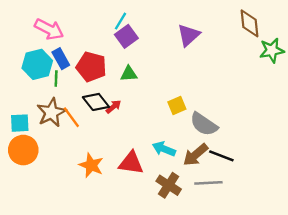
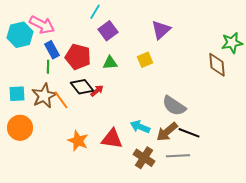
cyan line: (121, 21) -> (95, 12), moved
brown diamond: (250, 23) -> (217, 65), moved
cyan hexagon: (37, 64) -> (20, 35), moved
yellow square: (177, 105) -> (145, 60), moved
cyan square: (20, 123) -> (17, 94), moved

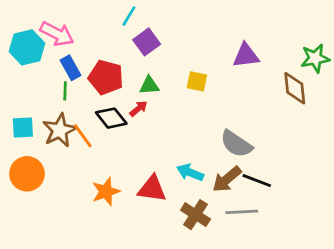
purple triangle: (161, 30) -> (246, 56), moved, turned 35
yellow square: (145, 60) -> (197, 81), turned 35
red arrow: (97, 91) -> (138, 109), moved
orange star: (78, 141) -> (106, 191), turned 30

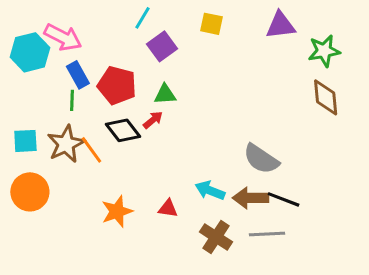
purple triangle: (246, 56) -> (281, 25), moved
green star: (315, 58) -> (324, 51), moved
yellow square: (197, 81) -> (212, 24), moved
brown arrow: (227, 179) -> (251, 198), turned 40
red triangle: (152, 189) -> (168, 208), size x0.6

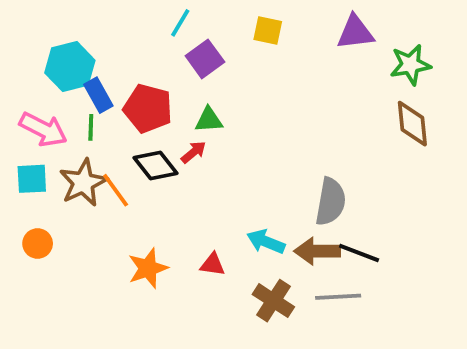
pink arrow: (63, 37) -> (43, 129), moved
cyan hexagon: (30, 52) -> (70, 67), moved
gray semicircle: (261, 159) -> (331, 202), turned -114
orange circle: (30, 192) -> (38, 243), size x0.6

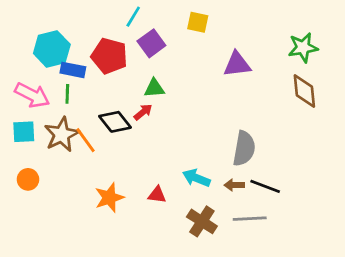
purple triangle: (355, 32) -> (237, 64), moved
blue rectangle: (98, 95) -> (73, 70), turned -50
red pentagon: (148, 108) -> (109, 56), moved
brown arrow: (317, 251) -> (234, 185), size x0.6

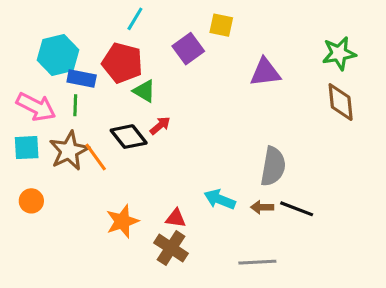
cyan line: (133, 17) -> (135, 19), moved
purple square: (151, 43) -> (188, 49), moved
green triangle: (154, 88) -> (144, 91), moved, turned 35
gray line: (250, 219) -> (257, 262), moved
brown cross: (202, 221) -> (171, 248), moved

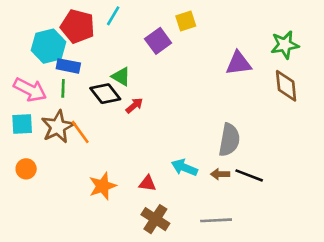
yellow square: (221, 25) -> (186, 21), turned -30
red pentagon: (122, 63) -> (78, 26), moved
purple triangle: (265, 72) -> (239, 63), moved
black diamond: (129, 137) -> (105, 94), moved
brown cross: (171, 248) -> (155, 219), moved

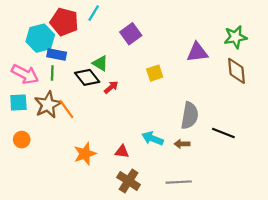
yellow square: (186, 21) -> (155, 73), moved
black line: (249, 175) -> (223, 133), moved

